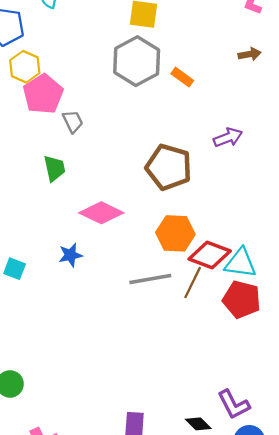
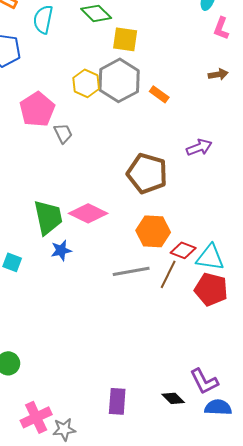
yellow hexagon: (25, 67) -> (86, 83), moved
green trapezoid: (54, 168) -> (48, 217), moved, size x1.5
red diamond: (210, 255) -> (183, 250), size x0.7

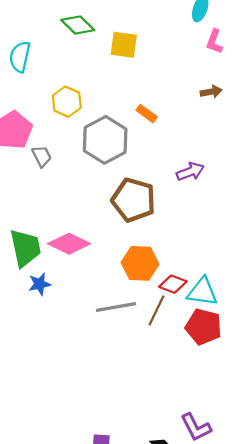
cyan semicircle: (43, 19) -> (20, 57), moved
yellow square: (125, 39) -> (124, 45), moved
gray hexagon: (119, 80) -> (105, 140), moved

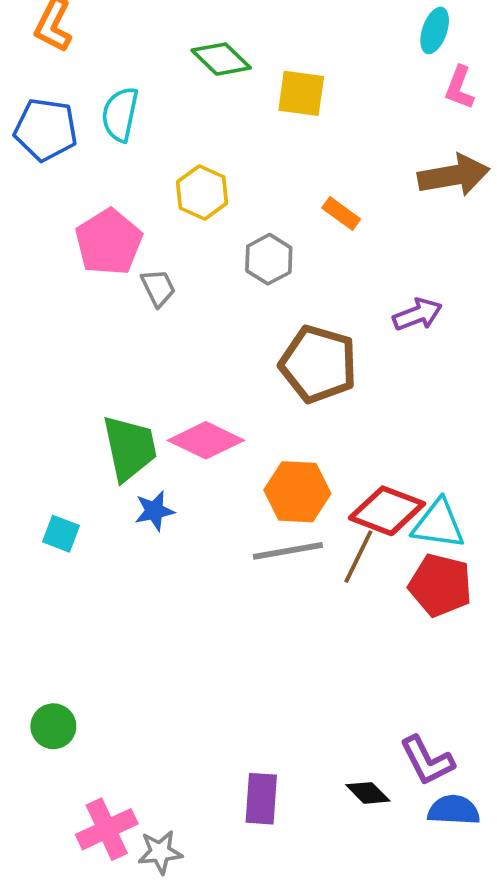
brown arrow: (211, 92) -> (454, 175), size x1.8
gray hexagon: (105, 140) -> (269, 259), size x0.6
orange hexagon: (140, 263) -> (297, 492), moved
red diamond: (173, 284) -> (387, 511), size x1.5

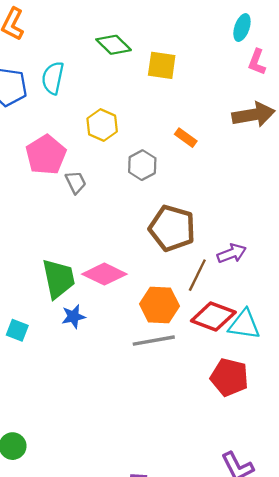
purple arrow: (417, 314) -> (232, 253), moved
brown line: (358, 557) -> (197, 275), moved
red pentagon: (440, 585) -> (229, 377), moved

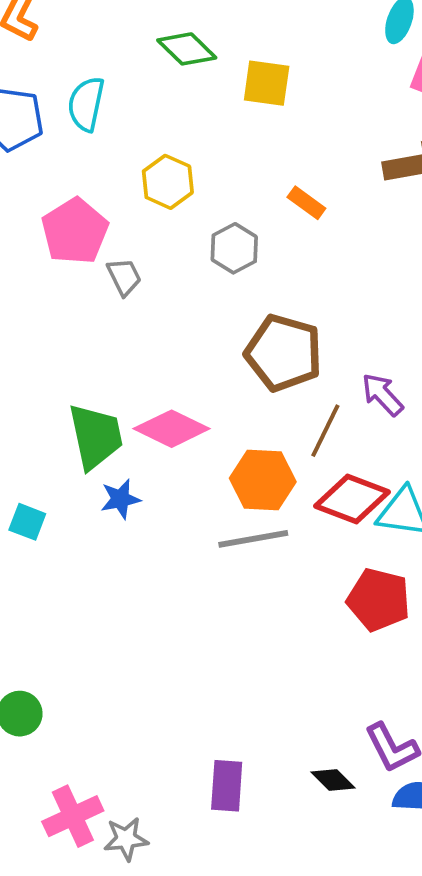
purple arrow: (232, 253) -> (382, 395), turned -112

